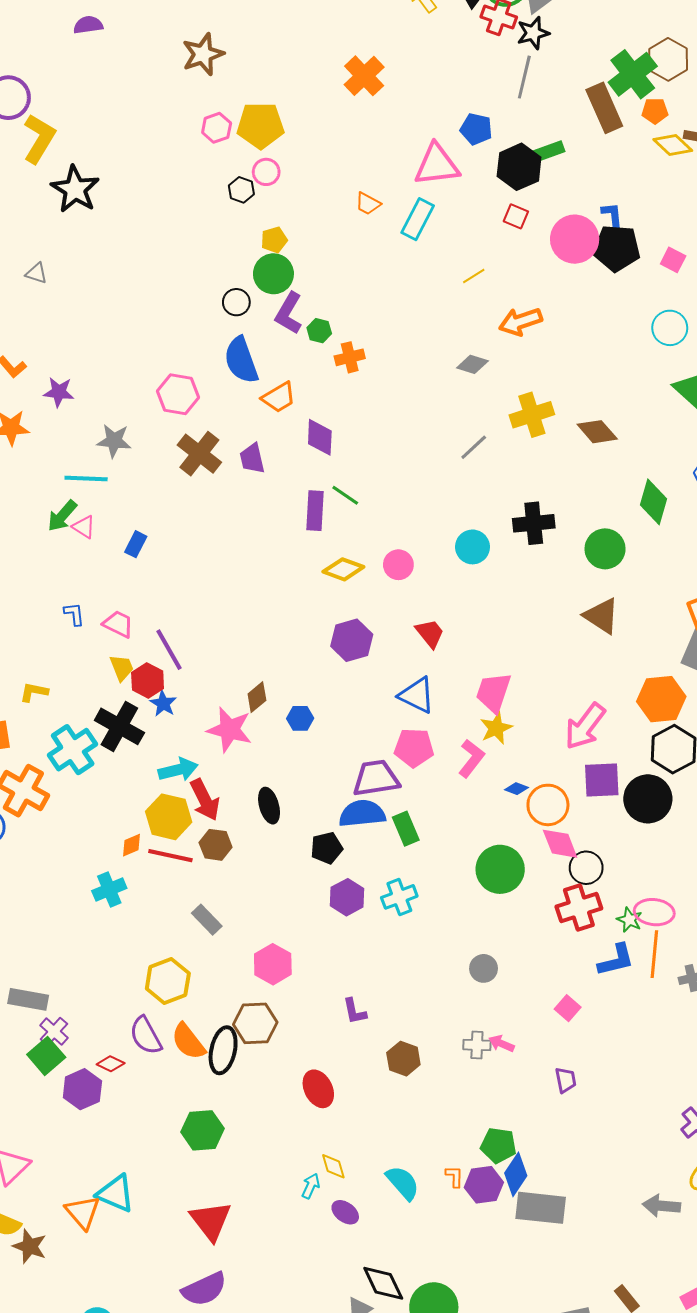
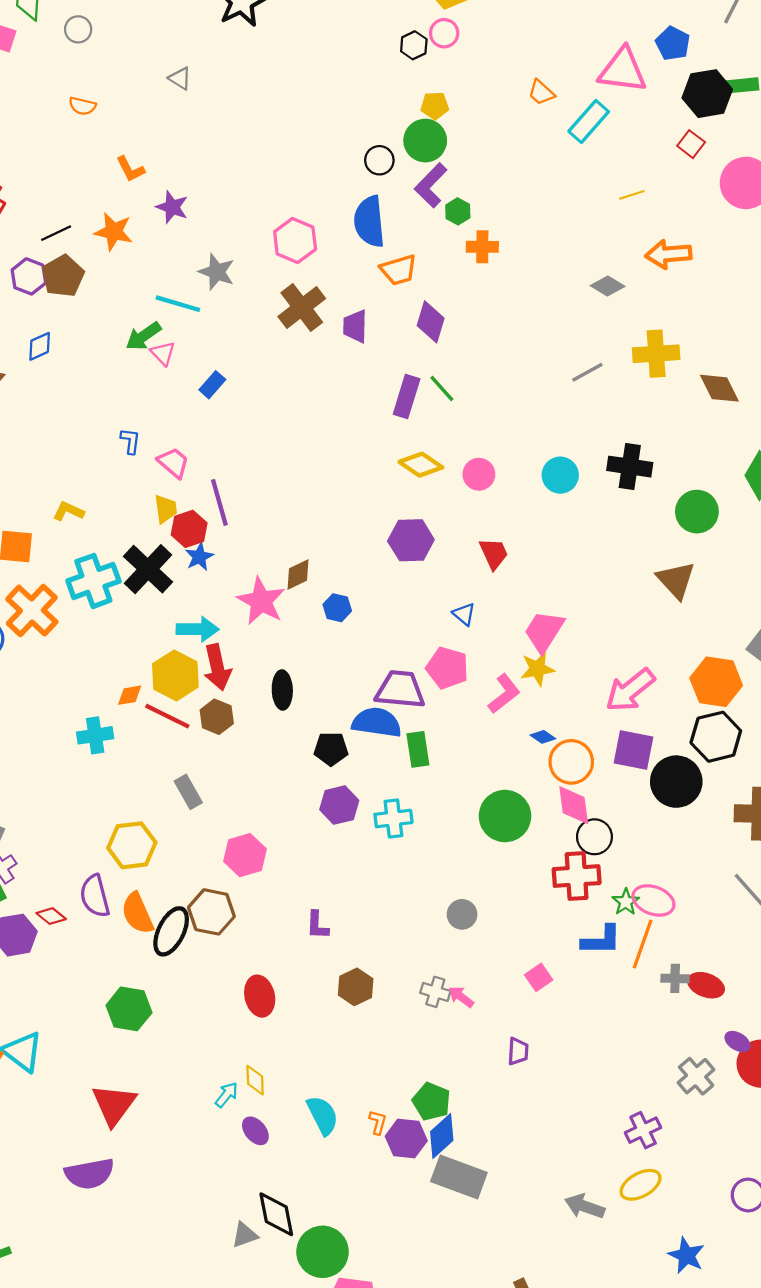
blue triangle: (417, 695) -> (464, 614), size x0.6

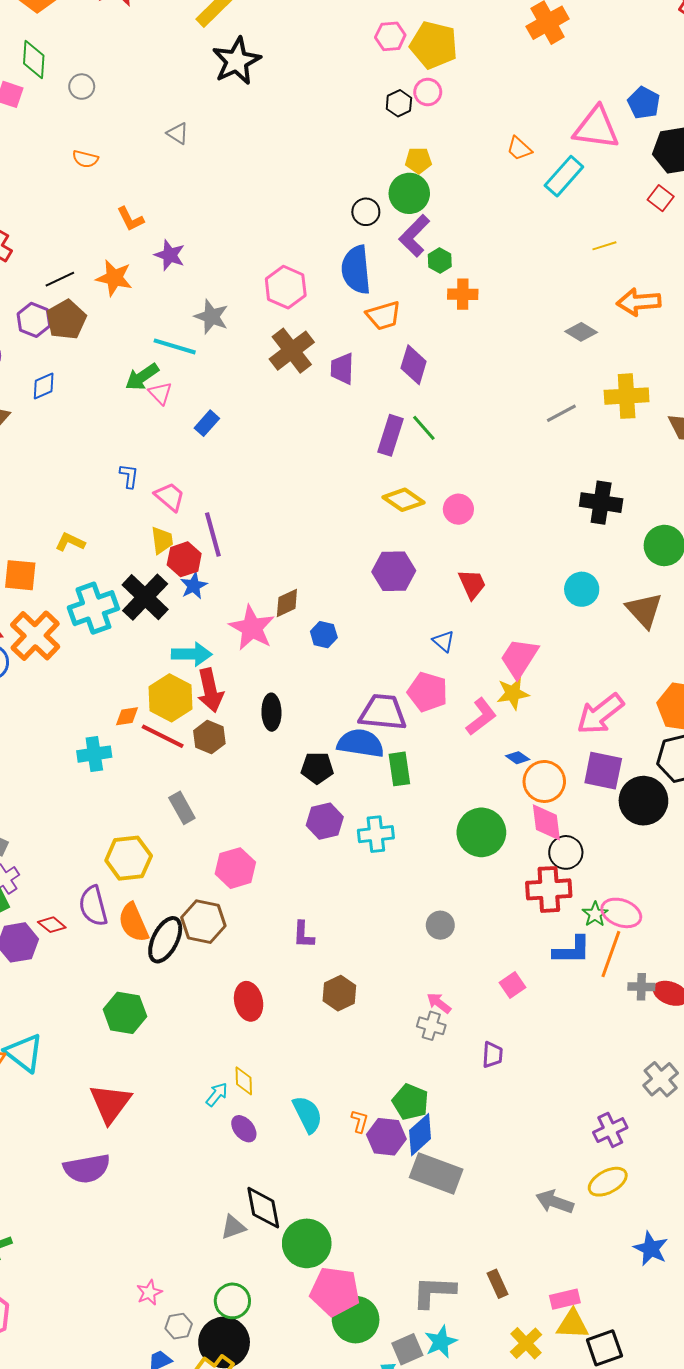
cyan circle: (560, 475) -> (582, 589), moved
gray cross: (435, 992) -> (431, 1026), moved

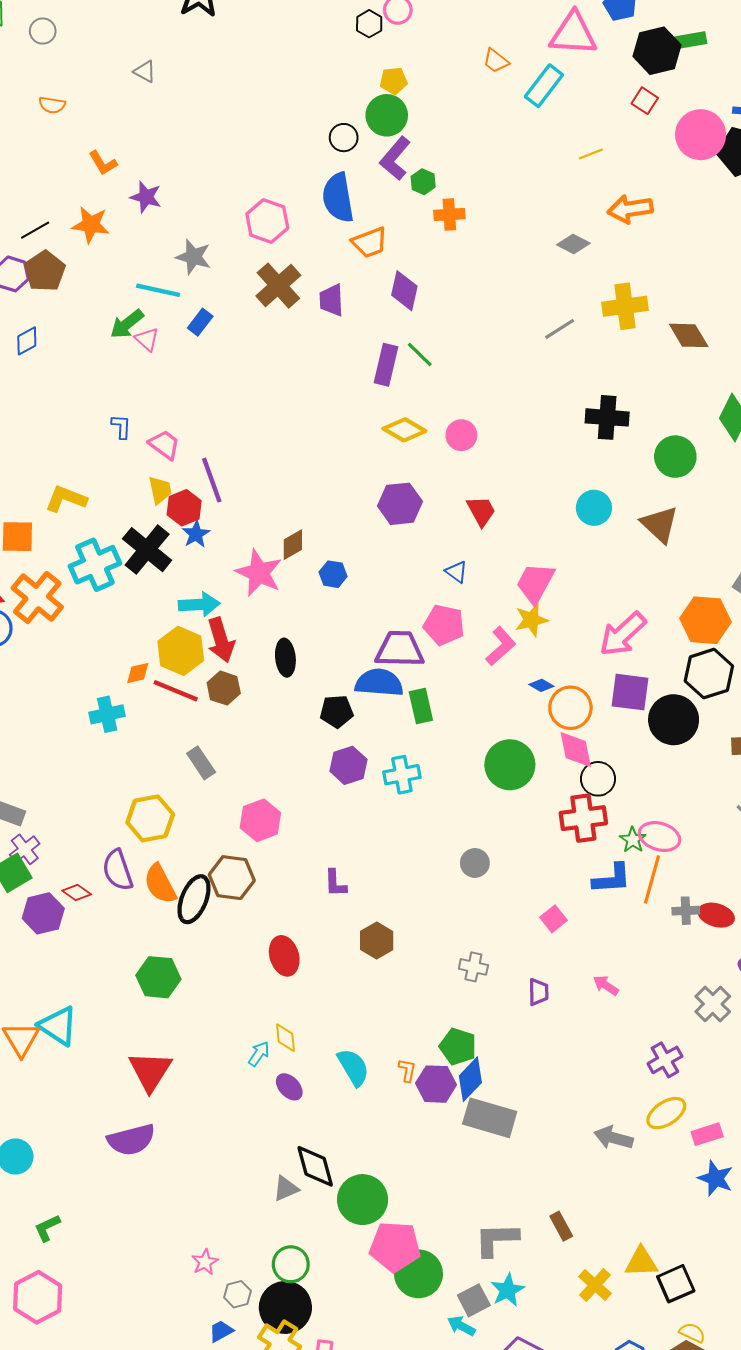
blue rectangle: (207, 423) -> (200, 322), moved
yellow L-shape: (70, 542) -> (66, 499), size x1.4
pink arrow: (439, 1003) -> (606, 985), moved
pink rectangle: (565, 1299) -> (707, 1134), moved

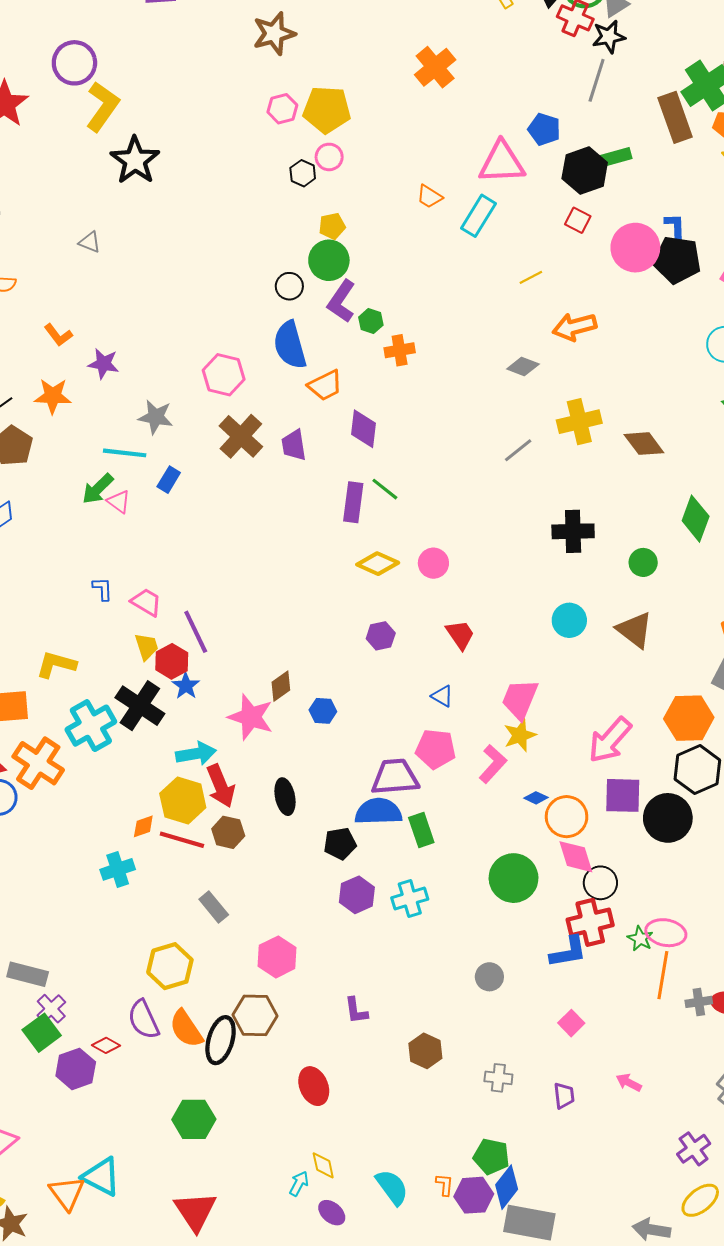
green circle: (675, 457) -> (643, 562), size x0.7
purple hexagon: (400, 504) -> (381, 636), size x0.7
blue L-shape: (612, 879) -> (568, 952), moved
brown hexagon: (377, 941) -> (425, 1051), moved

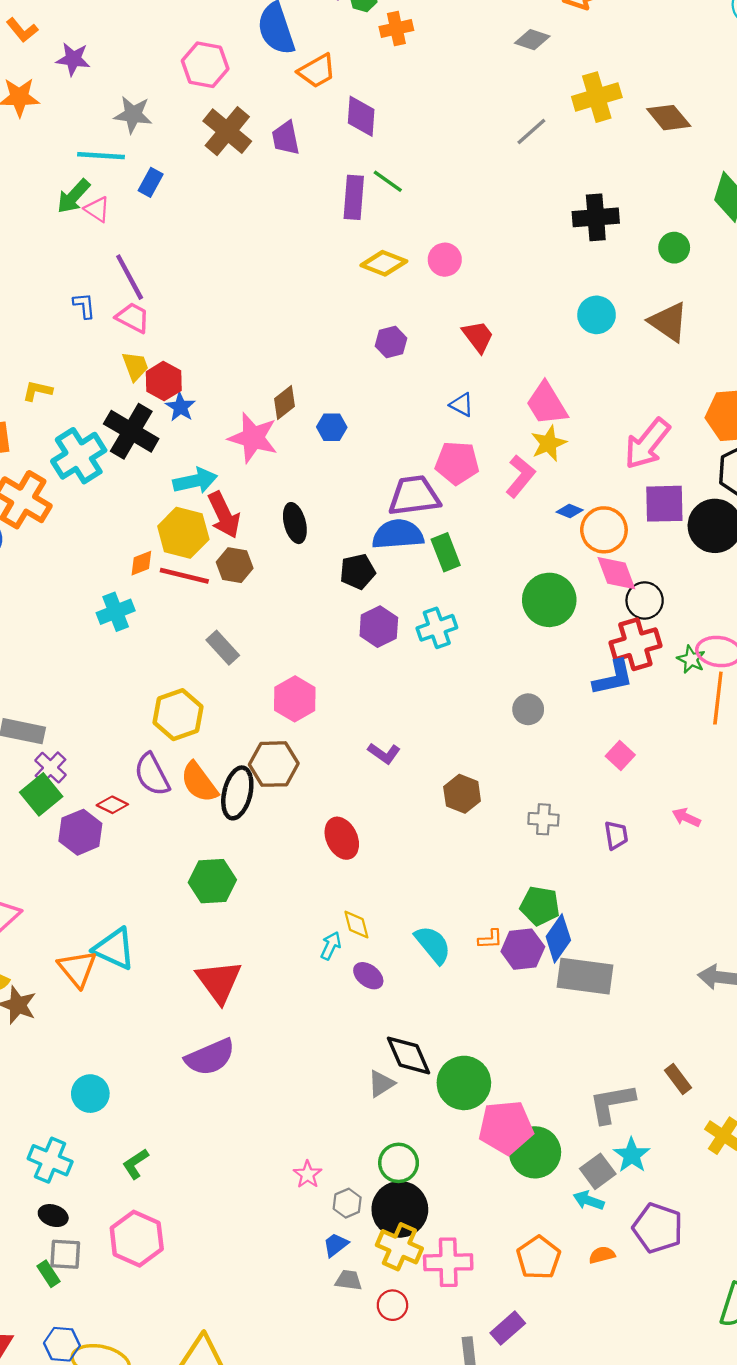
purple line: (196, 632) -> (130, 277), moved
yellow L-shape: (56, 665) -> (37, 391), size x0.7
pink trapezoid: (520, 699) -> (547, 404), turned -51
purple L-shape: (356, 1011) -> (384, 753), turned -44
orange L-shape: (445, 1185) -> (490, 939), turned 85

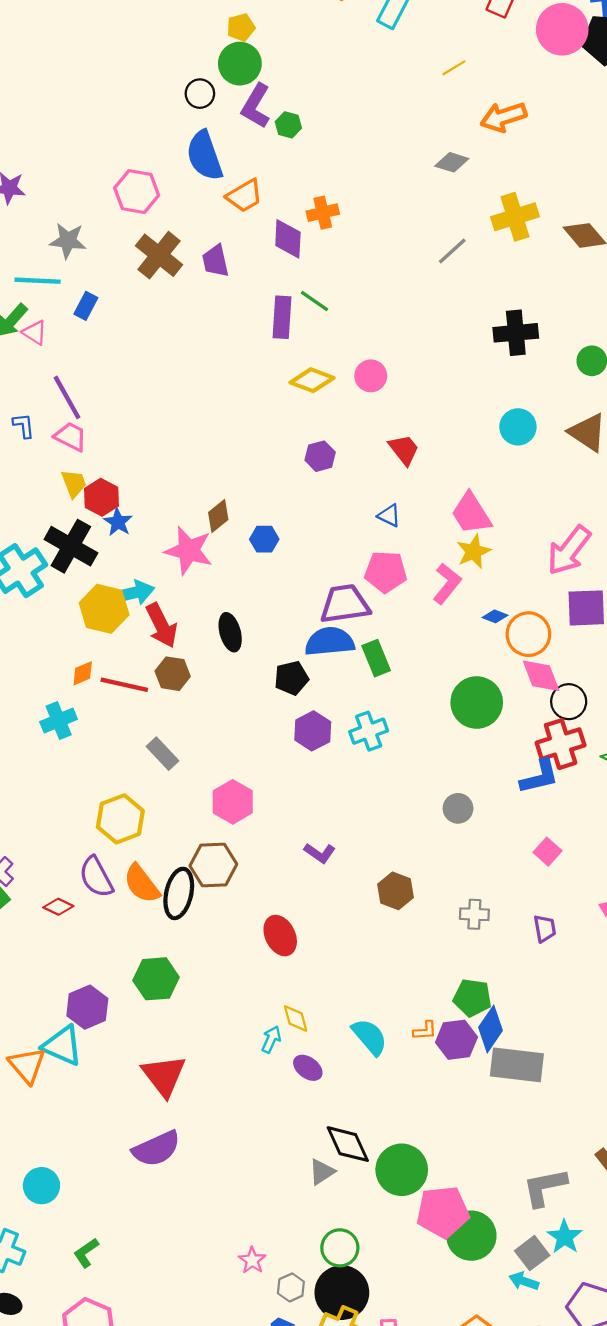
orange cross: (396, 28) -> (323, 213), moved
yellow hexagon: (183, 533) -> (104, 609), moved
purple hexagon: (80, 832) -> (87, 1007), moved

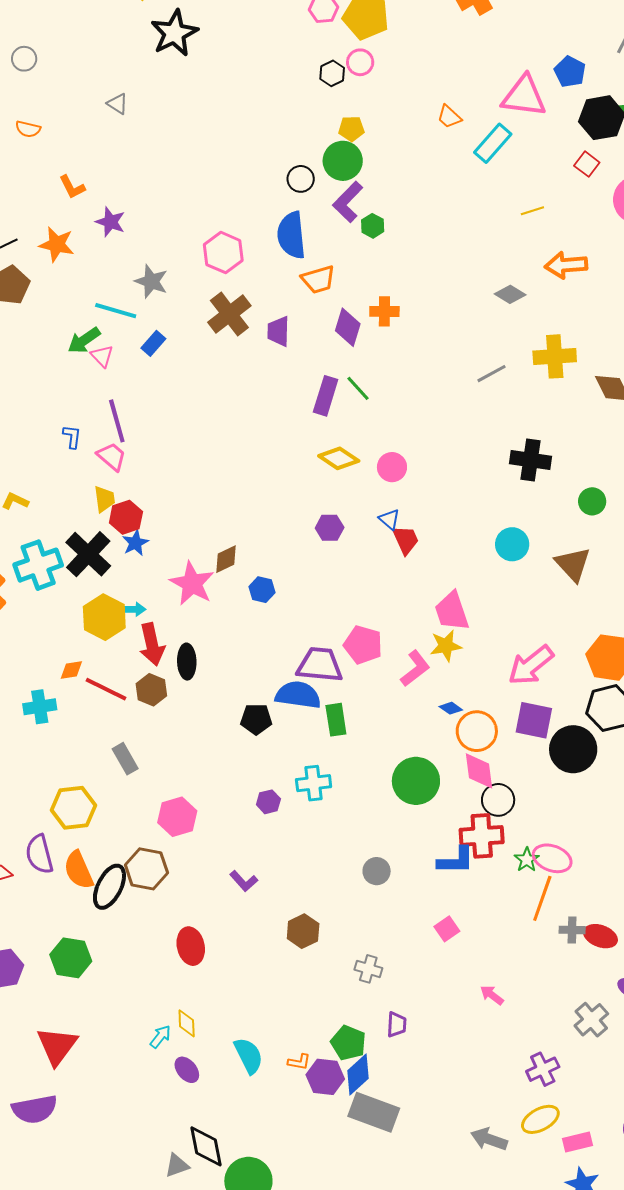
blue triangle: (389, 516) -> (389, 519), moved
cyan arrow: (133, 593) -> (134, 609), size x0.6
black ellipse: (230, 632) -> (187, 662), moved
purple hexagon: (313, 731) -> (268, 802), moved, size x0.7
purple trapezoid: (545, 929) -> (397, 1025), moved

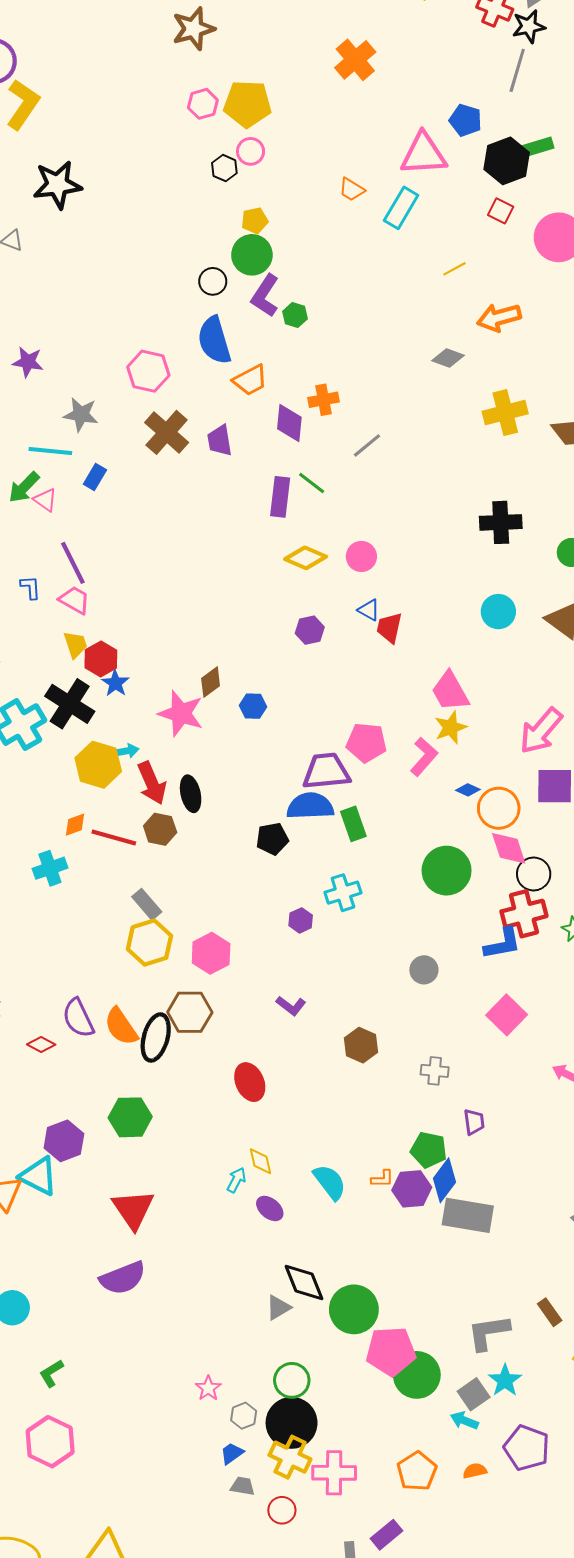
black star: (174, 33) -> (57, 185), moved, turned 30
gray line: (492, 374) -> (367, 445), moved
red trapezoid: (406, 540) -> (389, 628), turned -132
yellow hexagon: (73, 808) -> (149, 943), moved
pink square: (447, 929) -> (507, 1015), size x1.5

